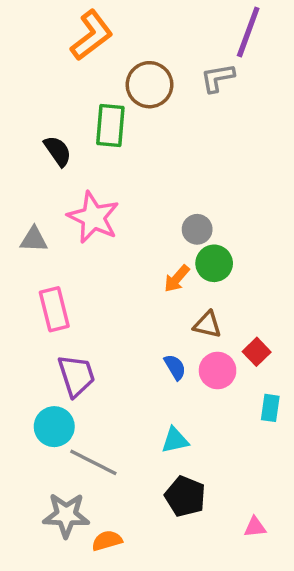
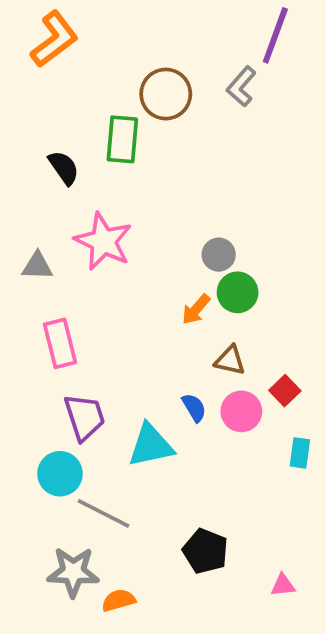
orange L-shape: (92, 35) -> (54, 39), moved
gray L-shape: (218, 78) -> (241, 86), turned -39
cyan triangle: (175, 440) -> (151, 445), moved, size x1.5

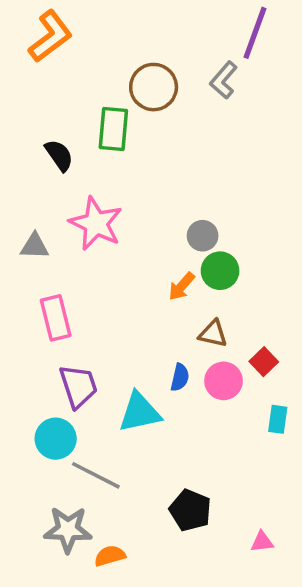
blue semicircle: (194, 408) -> (180, 377), turned 44

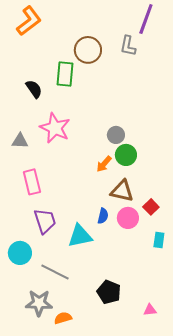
gray L-shape: (224, 80) -> (128, 46), turned -30
brown triangle: (213, 334) -> (122, 191), size x1.4
cyan circle: (56, 439) -> (20, 253), moved

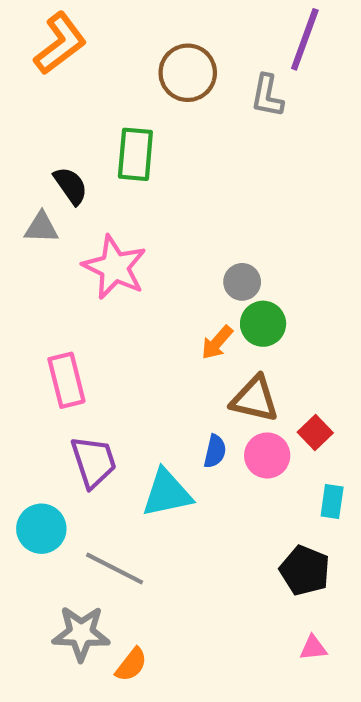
brown circle: (88, 50) -> (188, 73), moved
gray triangle: (20, 141) -> (41, 228), moved
black pentagon: (109, 292) -> (305, 571), moved
orange semicircle: (63, 318) -> (131, 665), turned 144

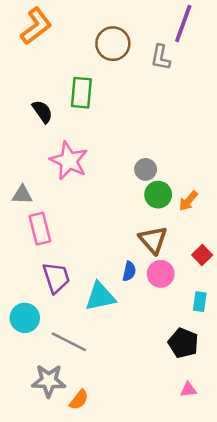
gray triangle: (41, 228) -> (22, 195), moved
orange arrow: (217, 343) -> (188, 201), moved
brown triangle: (255, 399) -> (153, 240), turned 36
red square: (315, 432) -> (202, 255), moved

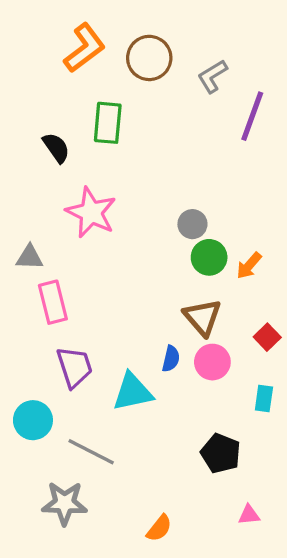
purple line: (183, 23) -> (252, 116), moved
orange L-shape: (36, 26) -> (84, 48), moved
gray L-shape: (161, 57) -> (212, 76), turned 48
black pentagon: (183, 343) -> (221, 453), moved
orange semicircle: (79, 400) -> (159, 528), moved

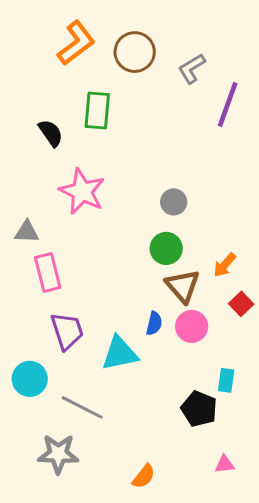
green circle: (209, 257) -> (166, 248), moved
orange arrow: (249, 266) -> (225, 265), moved
cyan rectangle: (264, 399) -> (226, 380), moved

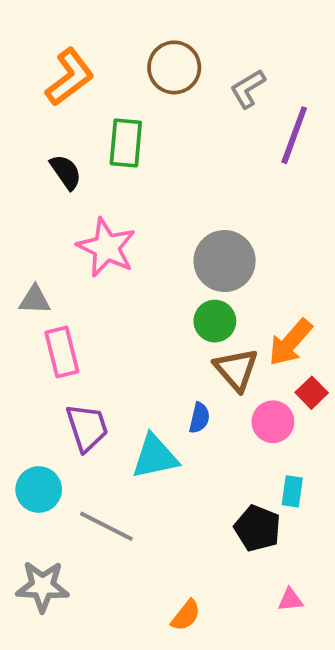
orange L-shape: (76, 43) -> (70, 77), moved
gray circle: (174, 202) -> (225, 261), size x1.8
orange arrow: (225, 265) -> (290, 342), size x1.5
pink circle: (192, 326) -> (273, 422), moved
gray star: (58, 454) -> (43, 586), moved

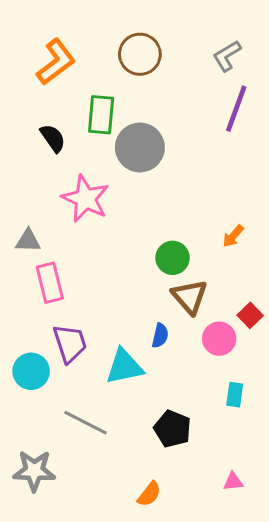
gray L-shape: (248, 89) -> (227, 56), moved
gray circle: (225, 261) -> (140, 147), moved
orange arrow: (290, 342) -> (233, 236), moved, size x0.6
cyan circle: (39, 489) -> (31, 371), moved
black pentagon: (257, 528) -> (173, 429), moved

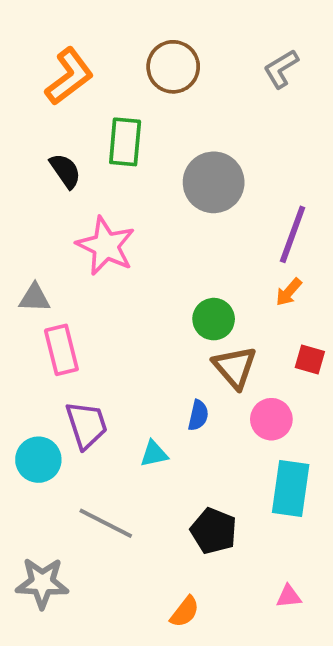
purple line: (236, 109) -> (293, 234), moved
gray circle: (140, 147) -> (214, 182), moved
red square: (250, 315) -> (310, 360), moved, turned -30
cyan triangle: (124, 367) -> (154, 454), size x0.6
cyan rectangle: (235, 395) -> (291, 489), size x1.8

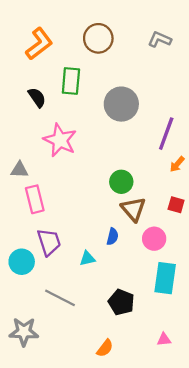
gray L-shape: (281, 69) -> (160, 39), turned 55
orange arrow: (289, 292) -> (177, 164), moved

